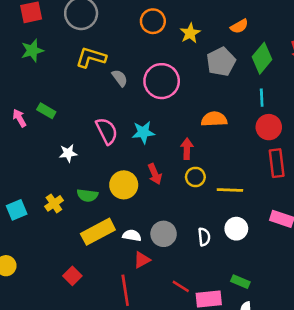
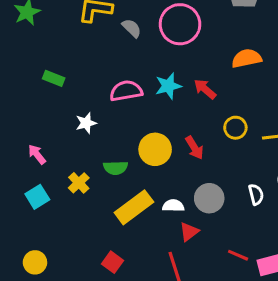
pink arrow: (19, 118) -> (37, 154), moved
pink semicircle: (107, 131) -> (126, 91), turned -64
red arrow: (187, 149) -> (205, 89), moved, turned -42
red arrow: (155, 174) -> (194, 148), moved

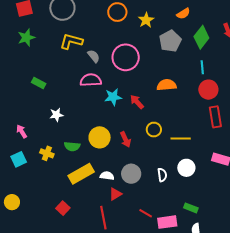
pink semicircle: (126, 91) -> (91, 80), moved
yellow cross: (79, 183) -> (47, 153), turned -32

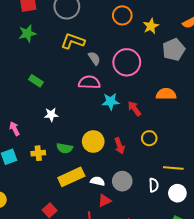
yellow line: (181, 139) -> (173, 168), moved
yellow cross: (47, 153) -> (38, 153), turned -32
white circle: (186, 168) -> (177, 193), moved

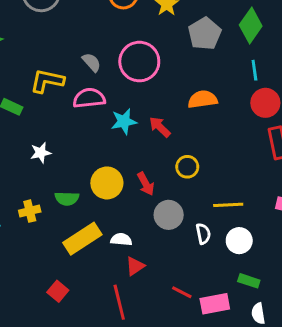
yellow L-shape: (73, 41) -> (47, 81), moved
gray circle: (122, 181) -> (169, 215), moved

